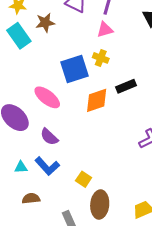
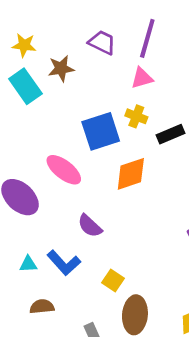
black rectangle: (126, 86) -> (171, 134), moved
purple semicircle: (49, 137) -> (90, 226), moved

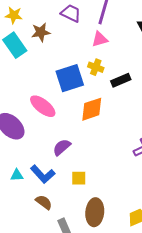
purple semicircle: (90, 226) -> (62, 147), turned 96
yellow square: (113, 281) -> (79, 178), moved, turned -35
brown semicircle: (42, 307) -> (44, 202), moved, turned 42

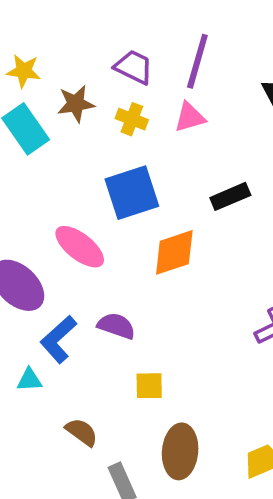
yellow cross: (96, 67) -> (132, 119), moved
purple semicircle: (62, 147) -> (116, 326), turned 60
blue L-shape: (43, 174) -> (58, 339), moved, turned 90

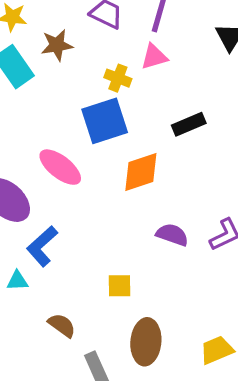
yellow cross: (132, 119) -> (118, 78), moved
purple semicircle: (116, 326) -> (172, 235), moved

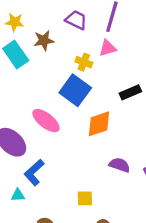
blue square: (105, 121) -> (75, 90), turned -36

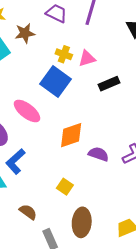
pink triangle: (108, 48) -> (87, 58), moved
orange diamond: (99, 124) -> (71, 135), moved
yellow square: (85, 198) -> (65, 187), turned 35

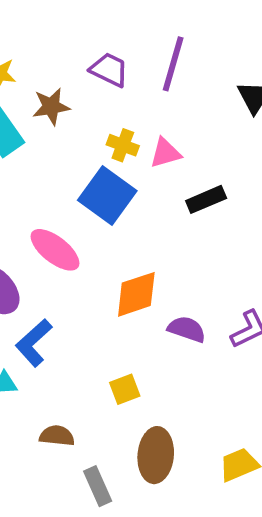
yellow square: (65, 187) -> (125, 389), turned 35
brown semicircle: (28, 212) -> (57, 436), turned -30

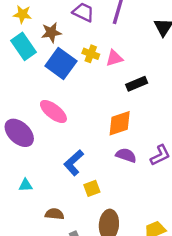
blue square: (107, 196) -> (61, 63), moved
orange diamond: (136, 294) -> (120, 123), moved
blue L-shape: (34, 343) -> (74, 163), moved

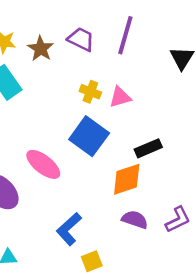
brown star: (51, 32) -> (41, 49), moved, turned -30
blue square: (61, 63) -> (89, 136), moved
black rectangle: (137, 84) -> (148, 148), moved

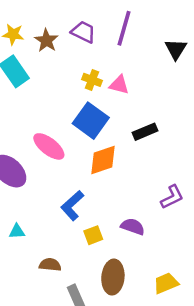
pink triangle: (120, 97) -> (119, 85), turned 30
orange diamond: (127, 179) -> (103, 160), moved
purple semicircle: (135, 220) -> (133, 227), moved

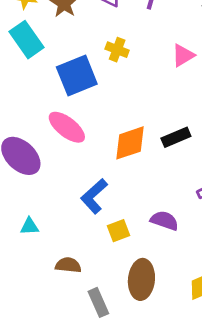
pink triangle: (119, 85) -> (183, 55), moved, turned -45
blue square: (91, 121) -> (77, 75), moved, turned 32
black rectangle: (145, 132) -> (176, 137), moved

